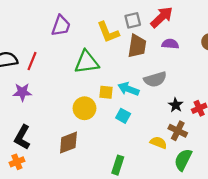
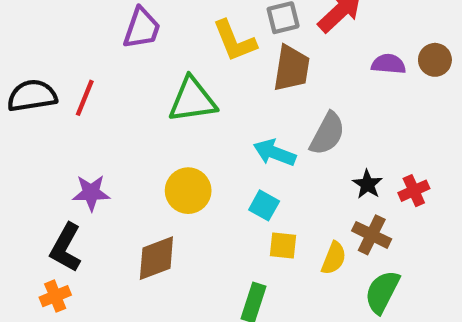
purple semicircle: (170, 44) -> (389, 64), moved
gray semicircle: (155, 79) -> (327, 134), turned -45
purple star: (22, 92) -> (91, 193), moved
yellow square: (106, 92) -> (283, 245), moved
yellow semicircle: (158, 143) -> (334, 258), turned 91

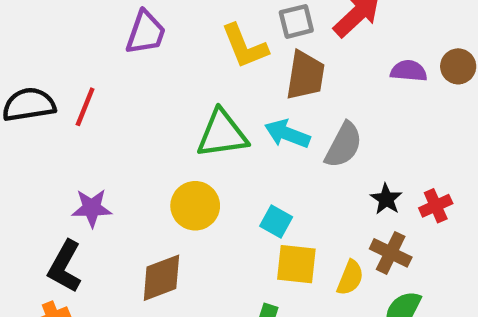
green triangle: (192, 100) -> (222, 134), moved
cyan arrow: (275, 153) -> (287, 134), moved
yellow square: (283, 245) -> (296, 264), size x1.4

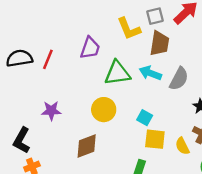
purple trapezoid: (146, 33) -> (90, 48), moved
black L-shape: (65, 266) -> (22, 140), moved
yellow semicircle: (350, 278) -> (182, 146), turned 132

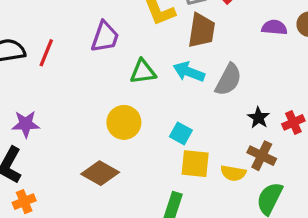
green triangle: (117, 73) -> (143, 72), size x0.7
purple star: (51, 111) -> (26, 124), moved
brown diamond: (87, 146) -> (100, 173), turned 50
yellow semicircle: (182, 146) -> (233, 173), turned -54

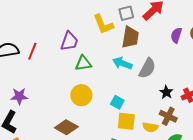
purple semicircle: (274, 27) -> (176, 35), turned -77
green triangle: (143, 72) -> (83, 63), moved

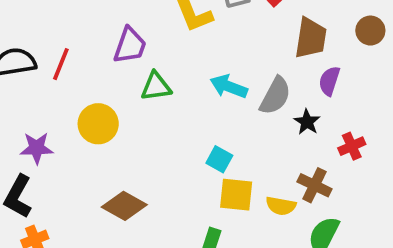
purple semicircle: (176, 35) -> (329, 81), moved
brown trapezoid: (130, 37) -> (311, 38), moved
black star: (166, 92) -> (307, 122), moved
yellow circle: (81, 95) -> (98, 124), moved

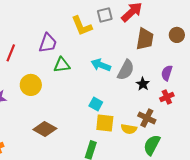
purple semicircle: (329, 81) -> (167, 73), moved

